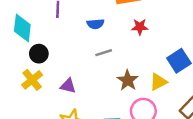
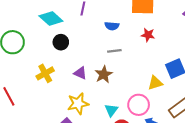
cyan diamond: (22, 28) -> (51, 18), turned -65
yellow cross: (32, 80) -> (45, 73), moved
brown star: (128, 80) -> (104, 74), moved

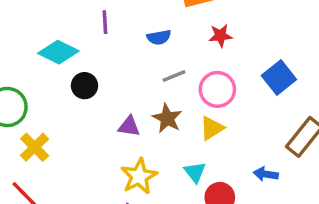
yellow cross: (45, 73) -> (35, 147), moved
yellow triangle: (155, 83) -> (212, 128), moved
pink circle: (139, 105) -> (217, 89), moved

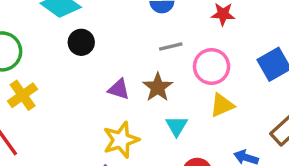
yellow triangle: (212, 128) -> (222, 105), moved
cyan triangle: (195, 172) -> (177, 126), moved

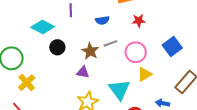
brown star: (158, 87) -> (90, 51), moved
cyan triangle: (177, 126) -> (119, 90), size x1.6

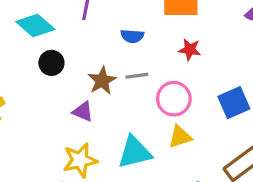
cyan triangle: (119, 90) -> (135, 152), turned 40

